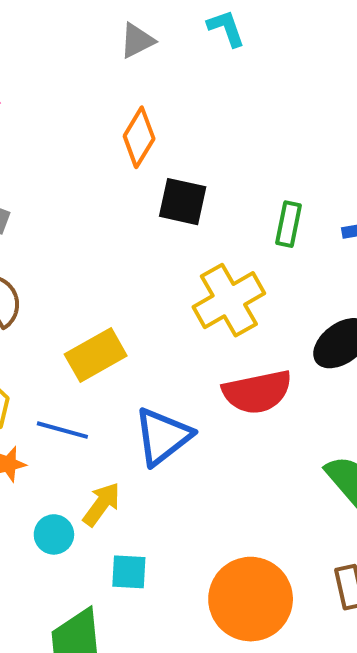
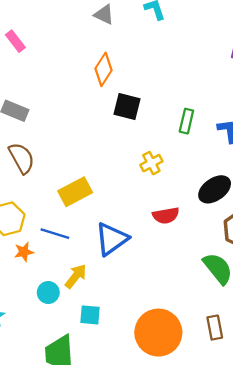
gray triangle: (137, 41) -> (104, 15), turned 50
yellow cross: (229, 300) -> (151, 163), size x0.6
red semicircle: (257, 392) -> (166, 215), size x0.7

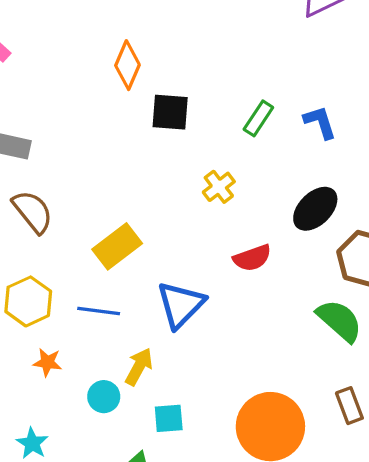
green rectangle: (186, 121) -> (258, 118), turned 30
orange star: (24, 252) -> (47, 362), moved, turned 30

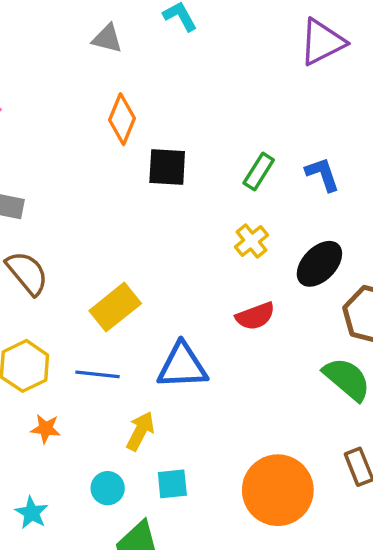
yellow cross: (219, 187) -> (252, 241), moved
blue triangle: (181, 305) -> (182, 366), turned 44
cyan circle: (104, 397) -> (108, 488), moved

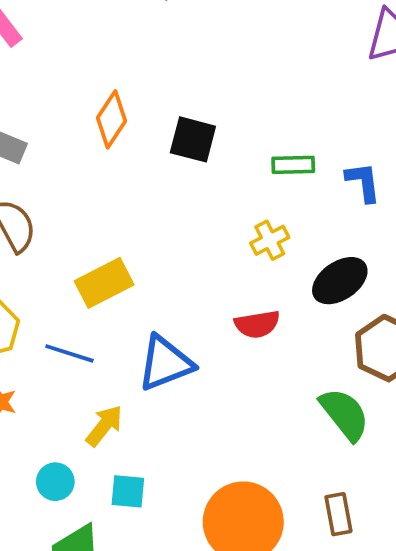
orange diamond: (122, 119) -> (111, 119), moved
green rectangle: (259, 172) -> (293, 165), turned 45
blue triangle: (182, 366) -> (165, 363), turned -30

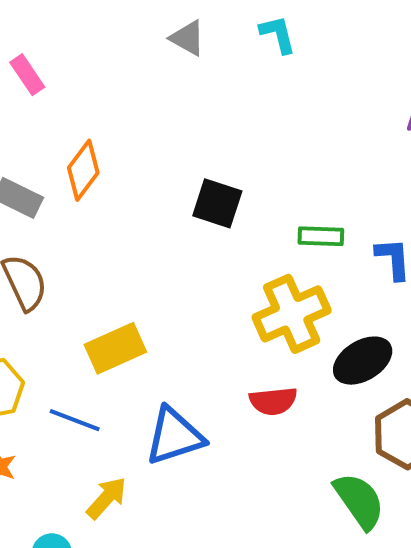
orange diamond: (111, 119) -> (83, 170), moved
yellow cross: (270, 240) -> (292, 314), size x1.8

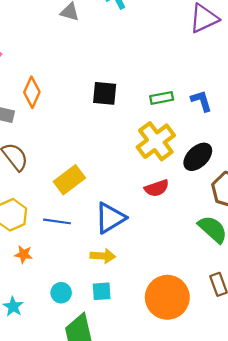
yellow arrow: (107, 498) -> (103, 256), moved, turned 65

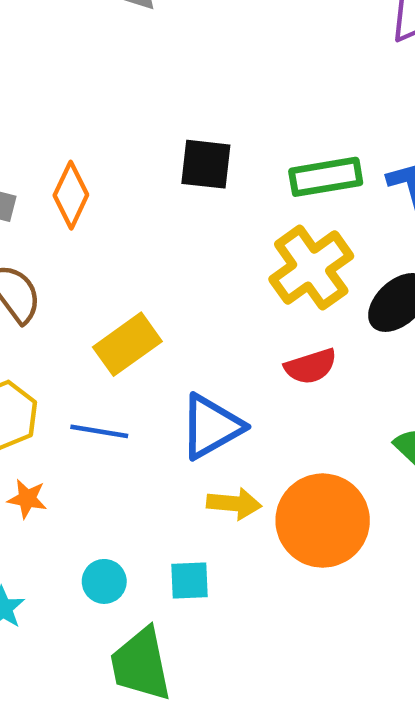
orange diamond: (32, 92) -> (71, 195), moved
green rectangle: (162, 98) -> (326, 177), size x1.4
yellow arrow: (103, 256) -> (234, 504), moved
orange circle: (167, 297) -> (323, 521), moved

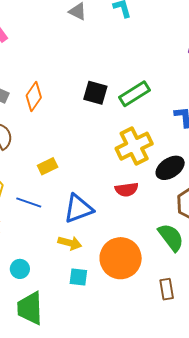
green rectangle: (326, 177) -> (135, 94), moved, turned -32
yellow rectangle: (127, 344) -> (48, 166), size x0.7
yellow arrow: (234, 504) -> (70, 243), moved
cyan square: (189, 581) -> (78, 277), moved

